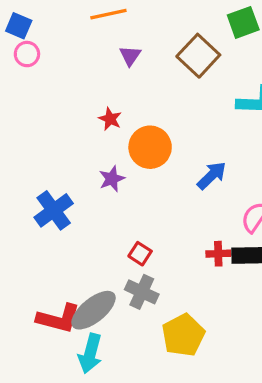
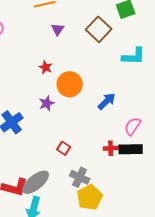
gray cross: (142, 292) -> (80, 177), moved

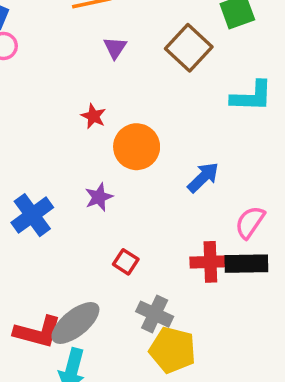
purple star: (47, 103) -> (99, 197), moved
red cross: (111, 148) -> (210, 262), size x1.5
yellow pentagon: (90, 197) -> (173, 350), turned -30

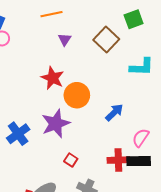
red star: (93, 116) -> (53, 78), size x1.6
purple star: (99, 197) -> (56, 124), size x1.8

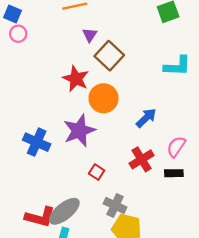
brown square: (106, 39) -> (109, 56), moved
blue cross: (18, 134) -> (37, 142), turned -30
red cross: (118, 160) -> (142, 159), moved, turned -30
black rectangle: (139, 161) -> (174, 173), size x0.7

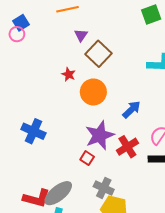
blue square: (12, 14) -> (21, 23), moved, turned 35
red star: (76, 79) -> (69, 74), size x0.6
purple star: (79, 131) -> (100, 135), moved

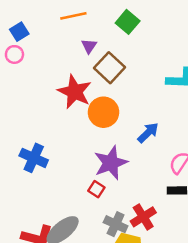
green square: (151, 14) -> (128, 22), moved, turned -30
pink circle: (17, 34) -> (14, 54), moved
red star: (69, 74) -> (75, 92), size x2.0
red cross: (127, 147) -> (143, 217), moved

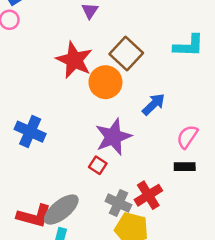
brown square: (110, 68) -> (126, 54), moved

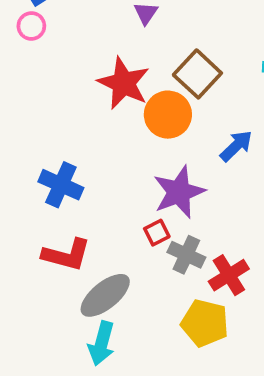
red square: (98, 165) -> (157, 233), turned 30
gray cross: (118, 203) -> (186, 255), moved
red L-shape: (34, 216) -> (66, 255), moved

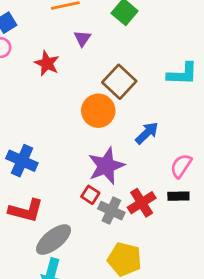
red star: (124, 83) -> (47, 63), moved, size x0.7
red square: (157, 233) -> (90, 195), turned -30
red cross: (229, 275) -> (142, 203), moved

